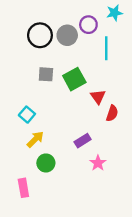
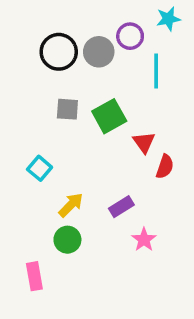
yellow arrow: (35, 139) -> (71, 205), moved

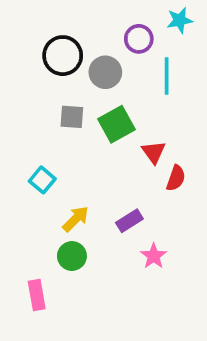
gray circle: (99, 52) -> (105, 72), moved

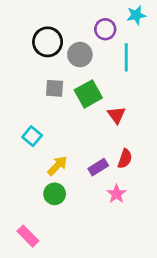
red semicircle: (176, 178) -> (125, 159), moved
pink rectangle: (37, 295) -> (28, 236), moved, turned -35

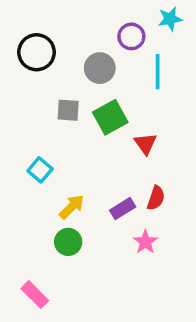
black circle: (48, 42) -> (37, 52), moved

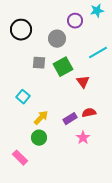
cyan line: (158, 72) -> (98, 53), moved, turned 60
red semicircle: (156, 198) -> (89, 113), turned -120
pink rectangle: (35, 295) -> (20, 158), moved

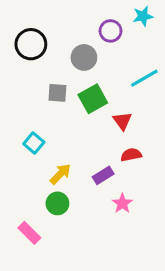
red semicircle: (89, 113) -> (131, 155), moved

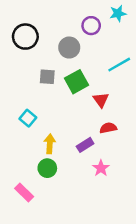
yellow arrow: (60, 174) -> (50, 144), turned -42

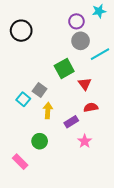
gray circle: (69, 48) -> (81, 41), moved
gray square: (47, 77) -> (40, 90), moved, turned 32
yellow arrow: (50, 144) -> (48, 110), moved

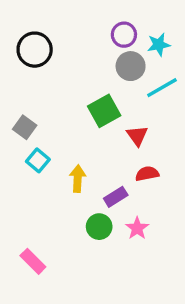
cyan star: (99, 11) -> (159, 45), moved
gray square: (40, 90) -> (25, 127), moved
green circle: (40, 141) -> (99, 227), moved

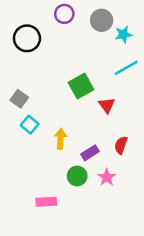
purple circle: (124, 35) -> (64, 14), moved
gray circle: (131, 66) -> (102, 20), moved
red semicircle: (147, 174) -> (121, 145), moved, turned -60
pink rectangle: (33, 261) -> (46, 202), moved, turned -48

